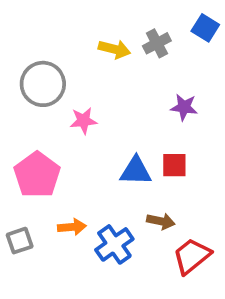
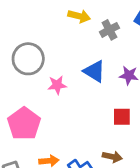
yellow arrow: (114, 49) -> (79, 16), moved
blue triangle: (136, 171) -> (94, 71), moved, turned 30

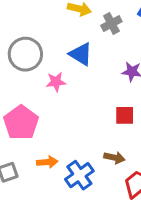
blue triangle: (94, 71) -> (81, 54), moved

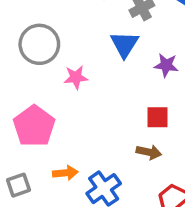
blue triangle: (81, 54) -> (124, 44), moved, turned 30
brown arrow: (114, 158) -> (149, 152), moved

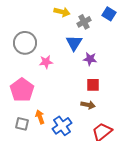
purple star: (166, 65) -> (90, 59), moved
orange arrow: (65, 173) -> (40, 117), turned -104
gray square: (18, 185) -> (22, 124), moved, turned 32

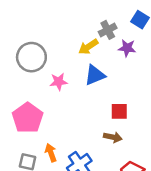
yellow arrow: (62, 12) -> (88, 47), moved, turned 133
blue triangle: (74, 43) -> (95, 75), moved, turned 36
purple star: (90, 59) -> (127, 48), moved

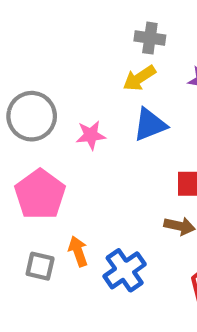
gray cross: (108, 30) -> (150, 38), moved, turned 36
gray circle: (31, 57) -> (32, 116), moved

